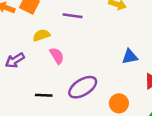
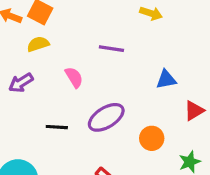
purple line: (73, 16) -> (111, 49), moved
yellow semicircle: (41, 35) -> (38, 44), moved

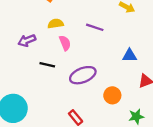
yellow semicircle: (38, 44) -> (56, 24), moved
black line: (57, 127) -> (47, 65), moved

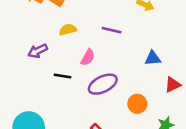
pink semicircle: (65, 43) -> (88, 57), moved, turned 56

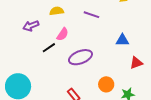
pink semicircle: (88, 57) -> (63, 34), moved
black line: (62, 76) -> (49, 48), turned -48
orange circle: (137, 104) -> (106, 84), moved

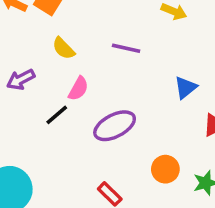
yellow semicircle: (57, 11) -> (64, 48), turned -120
blue triangle: (122, 40) -> (186, 88), turned -32

